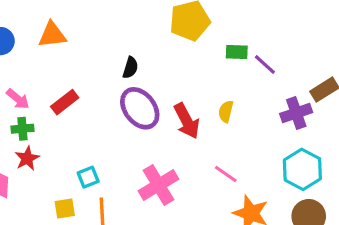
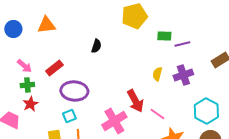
purple line: (265, 65) -> (182, 44), turned -56
purple ellipse: (140, 108) -> (74, 91), moved, turned -48
purple cross: (296, 113) -> (183, 75), moved
red arrow: (187, 121) -> (135, 101), moved

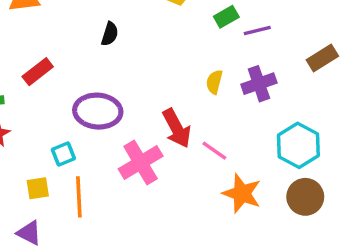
green rectangle: (164, 36) -> (226, 17), turned -32
purple ellipse: (74, 91) -> (98, 111), moved

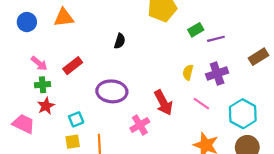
pink line: (214, 151) -> (201, 104), moved
cyan square: (63, 154) -> (76, 119), moved
pink cross: (141, 163) -> (140, 125), size x0.7

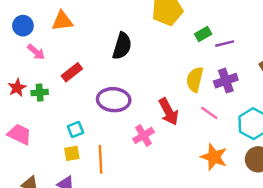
black semicircle: (120, 41) -> (122, 46), size x1.6
pink arrow: (39, 63) -> (36, 52), moved
yellow semicircle: (188, 72) -> (195, 79), size x1.5
red star: (46, 106) -> (17, 88), moved

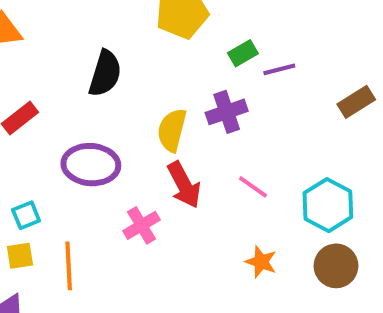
yellow semicircle: (195, 79) -> (172, 130), moved
purple cross: (226, 81) -> (227, 112), moved
orange star: (214, 157) -> (261, 262), size x0.7

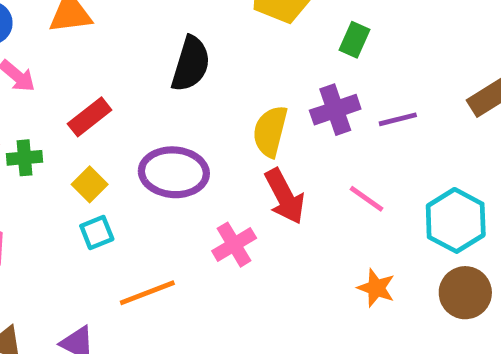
green rectangle: (243, 53) -> (354, 40), turned -36
purple line: (279, 69) -> (398, 119), moved
yellow square: (20, 256) -> (90, 184), moved, turned -36
orange line: (69, 266) -> (147, 293), turned 72

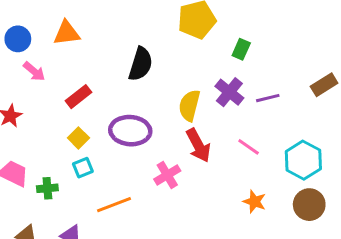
purple cross: (335, 110) -> (229, 92), turned -32
green cross: (25, 158) -> (47, 188), moved

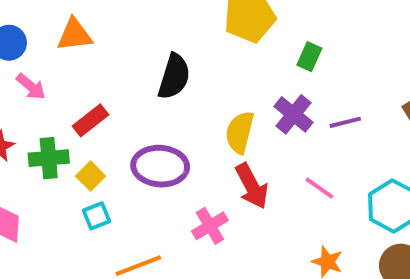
green cross: (47, 188) -> (49, 158), moved, size x1.4

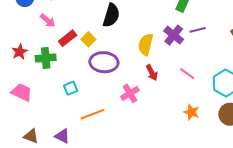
pink arrow: (31, 87) -> (48, 21), moved
purple line: (345, 122) -> (198, 30), moved
yellow square: (91, 176) -> (88, 39), moved
red arrow: (252, 186) -> (152, 73), size x0.7

